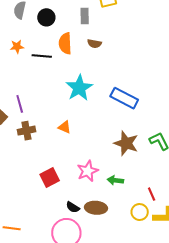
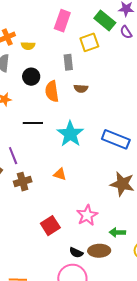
black circle: (46, 17) -> (31, 77), moved
black line: (42, 56) -> (33, 123), moved
green arrow: (115, 180) -> (117, 232), moved

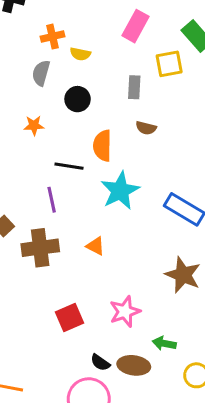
orange semicircle: (52, 91) -> (102, 146), moved
purple line: (13, 156) -> (52, 200), moved
brown cross: (23, 182) -> (40, 248), size x1.4

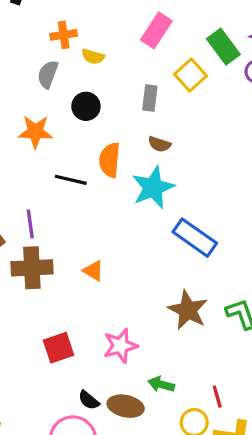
yellow square: (169, 64) -> (190, 75), turned -36
orange star: (34, 125) -> (35, 132), size x1.5
cyan star: (120, 191) -> (153, 187), moved
purple line: (52, 200) -> (30, 224), moved

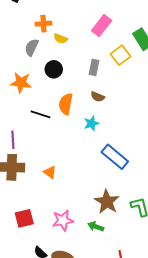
cyan star: (153, 187) -> (91, 123), size x0.6
green arrow: (161, 384) -> (96, 227), moved

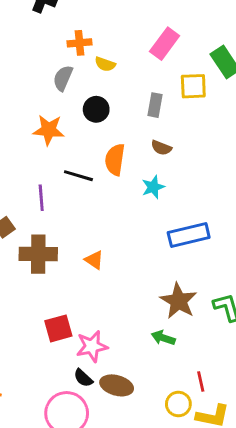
yellow square: (121, 55) -> (193, 86), turned 36
purple line: (13, 140) -> (41, 198), moved
blue rectangle: (115, 157) -> (189, 235), turned -52
pink star: (63, 220) -> (92, 346), moved

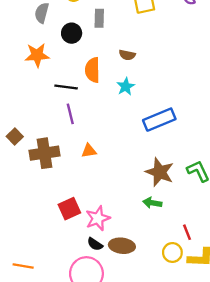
gray rectangle: (155, 105) -> (99, 18), moved
purple line: (41, 198) -> (70, 114), moved
orange triangle: (94, 260) -> (89, 151), turned -35

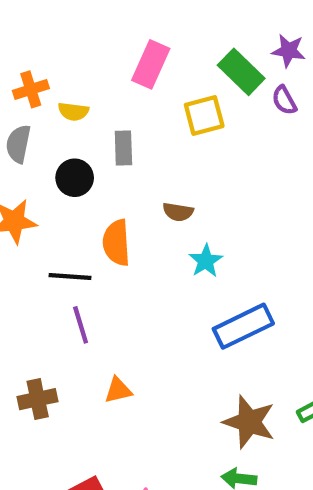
cyan star: (126, 87) -> (206, 261), moved
brown cross: (44, 153) -> (38, 399), size x0.7

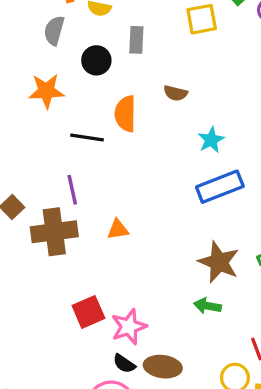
cyan star: (206, 261) -> (211, 140), moved
purple line: (81, 325) -> (72, 190), moved
brown cross: (38, 399) -> (54, 232), size x1.5

